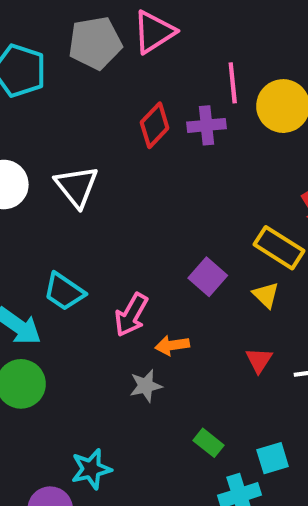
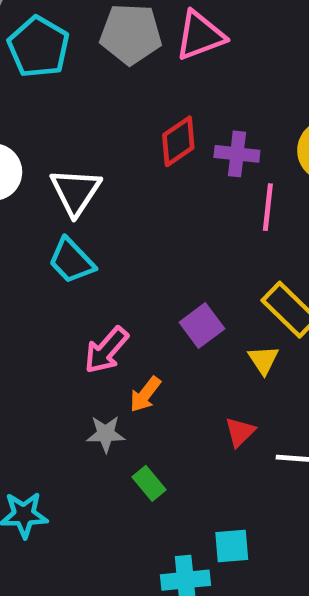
pink line: (233, 83) -> (268, 207), moved
cyan trapezoid: (64, 292) -> (71, 261), moved
orange arrow: (172, 345) -> (145, 394), turned -56
green rectangle: (208, 443) -> (149, 483), moved

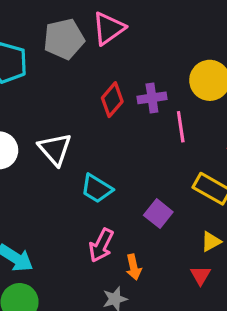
cyan trapezoid: (71, 261) -> (97, 189), moved
yellow triangle: (263, 360) -> (211, 242), moved, turned 50
orange arrow: (145, 394) -> (134, 267), turned -35

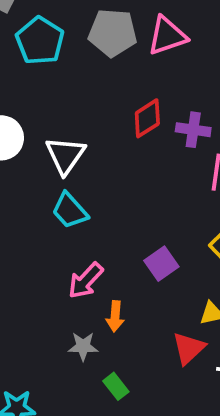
cyan trapezoid: (97, 189) -> (70, 211), moved
red triangle: (200, 275) -> (189, 348), size x1.4

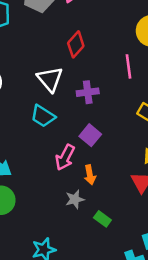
purple cross: (193, 130) -> (88, 92), moved
white triangle: (65, 155) -> (50, 79), moved
purple square: (161, 264) -> (90, 135), moved

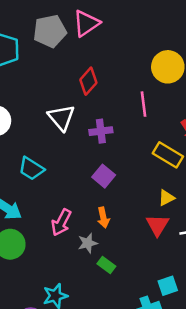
cyan trapezoid: (43, 116) -> (31, 169), moved
pink arrow: (65, 157) -> (61, 222), moved
green rectangle: (102, 219) -> (106, 265), moved

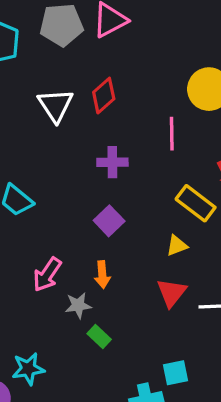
white triangle: (61, 118) -> (56, 105), moved
yellow triangle: (166, 198) -> (177, 246), moved

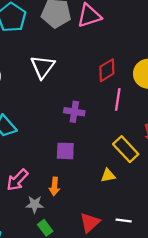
red diamond: (104, 96) -> (107, 70), moved
purple square: (109, 221) -> (65, 151), turned 36
red triangle: (171, 293) -> (90, 223), moved

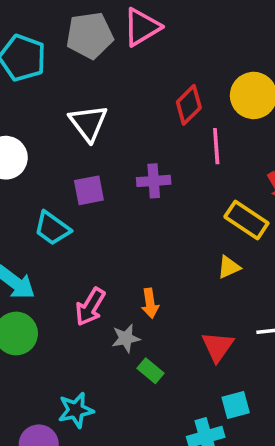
purple square: (65, 151) -> (89, 190), moved

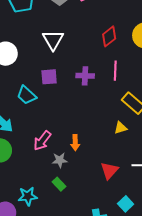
pink line: (216, 146) -> (115, 71), moved
green rectangle: (151, 371) -> (59, 184), moved
cyan square: (236, 405) -> (126, 204), moved, turned -35

